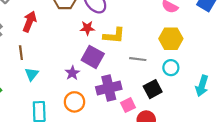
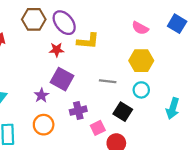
yellow L-shape: (114, 35) -> (88, 41), moved
purple cross: (109, 88) -> (78, 111), size x0.7
black square: (153, 89) -> (123, 112), turned -30

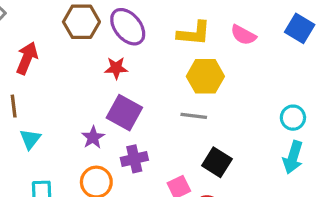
yellow L-shape: (88, 41) -> (194, 33), moved
yellow hexagon: (141, 61) -> (205, 76), moved
cyan circle: (141, 90) -> (293, 118), moved
purple cross: (78, 111) -> (134, 159), moved

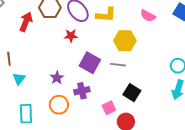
yellow L-shape: (194, 33) -> (106, 15), moved
red arrow: (27, 58) -> (26, 22), moved
purple square: (124, 113) -> (90, 63), moved

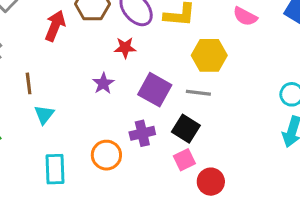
purple star: (57, 78) -> (103, 83), moved
black square: (132, 93) -> (186, 129), moved

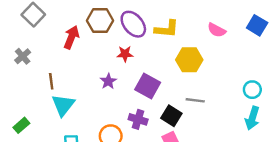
gray line: (198, 93) -> (195, 100), moved
cyan triangle: (44, 115) -> (63, 105), size x1.5
purple cross: (142, 133) -> (138, 119), turned 30

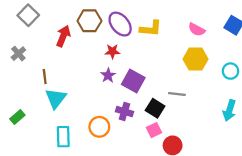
yellow hexagon: (189, 60) -> (196, 59), moved
purple star: (108, 81) -> (108, 75), moved
cyan circle: (252, 90) -> (231, 71), moved

